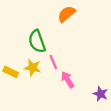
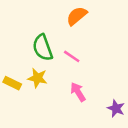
pink line: (53, 62) -> (72, 56), moved, turned -32

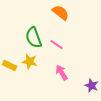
orange semicircle: (77, 16) -> (61, 13), turned 78

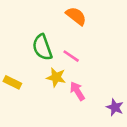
yellow star: (30, 62) -> (56, 77), moved

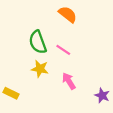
yellow star: (56, 77) -> (40, 69), moved
yellow rectangle: (12, 82) -> (11, 93), moved

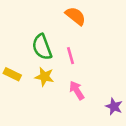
pink line: (63, 50) -> (71, 56), turned 40
yellow rectangle: (11, 93) -> (12, 74), moved

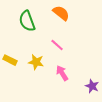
green semicircle: (42, 47) -> (27, 21), moved
pink line: (71, 56) -> (57, 45), turned -32

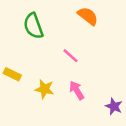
orange semicircle: (61, 13) -> (88, 16), moved
yellow star: (36, 62) -> (44, 89), moved

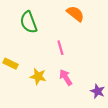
pink line: (71, 56) -> (60, 48), turned 32

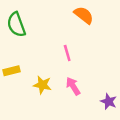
green semicircle: (29, 22) -> (16, 25), moved
yellow rectangle: (11, 64) -> (12, 71), turned -40

